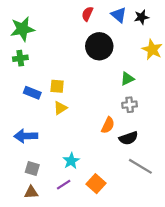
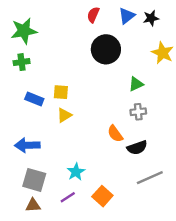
blue triangle: (119, 15) -> (127, 16), turned 42
orange semicircle: (108, 125) -> (115, 134), turned 119
gray line: (140, 166) -> (150, 178), turned -55
gray square: (32, 168) -> (34, 180), size x1.5

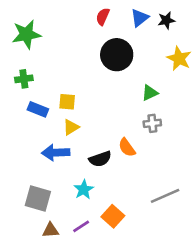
green cross: (22, 62) -> (24, 79), moved
blue arrow: (27, 145) -> (56, 153), moved
black semicircle: (137, 148) -> (100, 159), moved
purple line: (68, 197) -> (81, 226), moved
brown triangle: (33, 205) -> (51, 230), moved

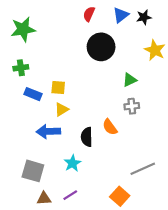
black semicircle: (100, 159) -> (87, 137), turned 108
orange square: (113, 216) -> (120, 196), moved

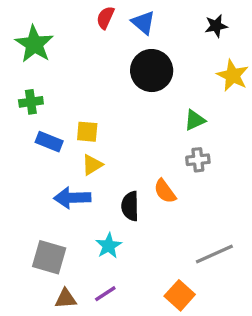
red semicircle: (89, 14) -> (105, 18), moved
blue triangle: (121, 15) -> (143, 23), moved, turned -42
green star: (23, 29) -> (34, 44), turned -30

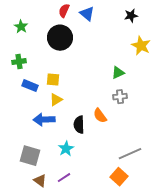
green star: (34, 44) -> (21, 27), size x0.6
black circle: (152, 71) -> (60, 38), moved
orange square: (180, 295) -> (119, 177), moved
brown triangle: (66, 299) -> (40, 181), turned 40

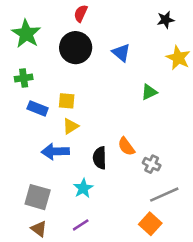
blue triangle: (87, 14) -> (121, 53), moved
green star: (21, 27) -> (26, 34), size x1.6
gray cross: (120, 97) -> (152, 164), moved, turned 32
brown triangle: (40, 181) -> (39, 229), moved

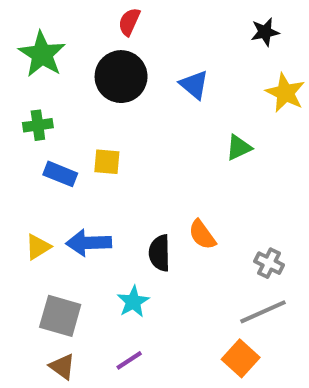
yellow triangle: (71, 126) -> (38, 247), moved
gray cross: (152, 164) -> (269, 263), moved

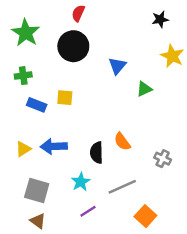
blue triangle: (194, 85) -> (117, 66), moved, turned 30
gray line: (263, 312) -> (122, 187), moved
purple line: (129, 360) -> (88, 211), moved

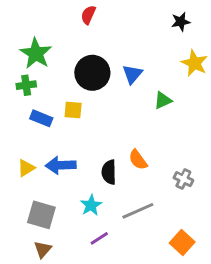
green star: (26, 33) -> (36, 53), moved
black circle: (73, 46) -> (92, 73), moved
orange square: (145, 216) -> (182, 242), moved
brown triangle: (38, 221) -> (43, 249), turned 35

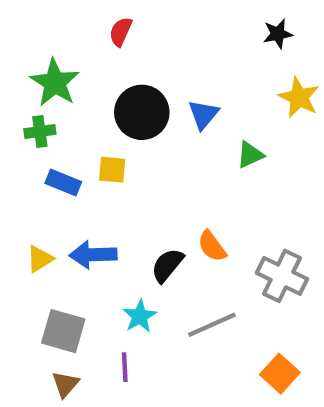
red semicircle: (88, 15) -> (121, 32), moved
black semicircle: (109, 172) -> (167, 265), turned 40
gray cross: (183, 179) -> (282, 276), size x1.6
purple line: (99, 238) -> (125, 367), moved, turned -60

